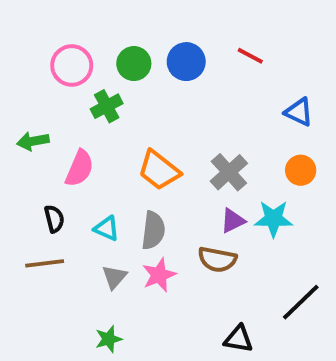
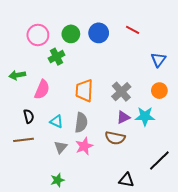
blue triangle: (299, 112) -> (158, 60), turned 42
orange trapezoid: (159, 170) -> (84, 91), turned 55

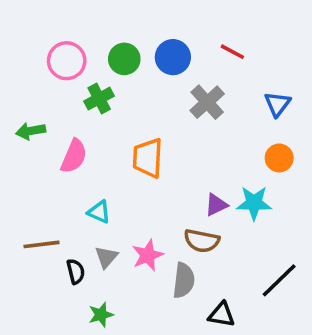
gray cross: (121, 92) -> (207, 102), moved
black semicircle: (29, 116) -> (76, 271), moved
gray semicircle: (81, 122) -> (184, 280), moved

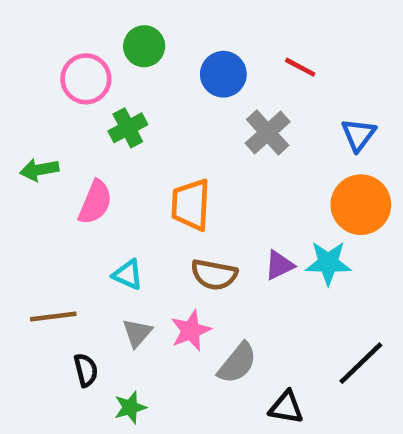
green circle: (124, 59) -> (144, 46), moved
orange circle: (279, 158) -> (361, 205), size x1.6
brown semicircle: (202, 241) -> (214, 275), moved
black semicircle: (76, 271) -> (86, 370), moved
gray semicircle: (184, 280) -> (237, 363), turned 32

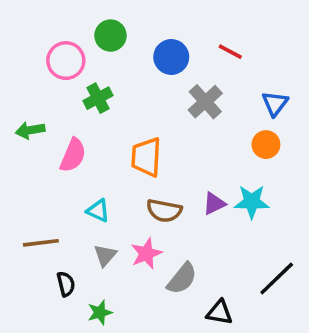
orange circle: (361, 205) -> (266, 145), moved, size x0.6

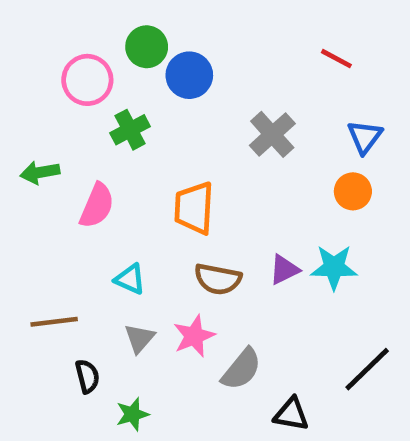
red line: (230, 52) -> (336, 59), moved
blue circle: (171, 57) -> (189, 75), moved

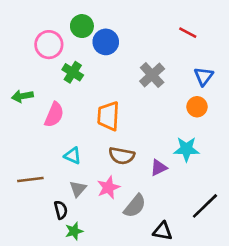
green cross: (130, 130) -> (73, 72), turned -30
purple triangle: (284, 270) -> (159, 168), moved
black semicircle: (87, 376) -> (61, 210), moved

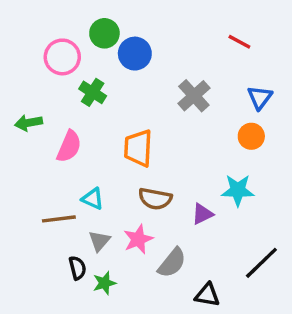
brown line: (30, 179) -> (59, 219), moved
green star: (74, 231) -> (104, 283), moved

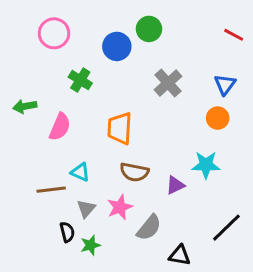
green circle: (104, 33) -> (149, 29), moved
red line: (239, 42) -> (234, 35), moved
pink circle: (62, 57) -> (54, 33), moved

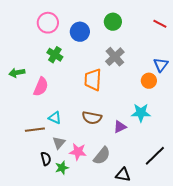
green circle: (149, 29) -> (113, 22), moved
pink circle: (54, 33) -> (48, 23), moved
blue triangle: (225, 84) -> (161, 65), moved
orange trapezoid: (120, 128) -> (93, 80), moved
pink star: (120, 207) -> (78, 152), moved, turned 30

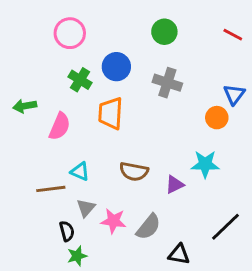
blue circle: (80, 32) -> (116, 67), moved
gray cross: (115, 57) -> (167, 83), turned -30
orange trapezoid: (93, 80) -> (111, 113), moved
green star: (62, 168) -> (77, 256), moved

